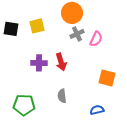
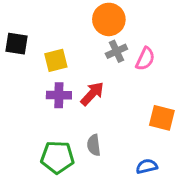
yellow square: (37, 26) -> (56, 60), moved
red arrow: (61, 62) -> (92, 94), turned -120
green pentagon: (24, 105) -> (57, 157), moved

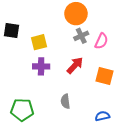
red arrow: (92, 94) -> (75, 65), moved
orange square: (162, 118) -> (105, 76), moved
green pentagon: (57, 157) -> (22, 110), moved

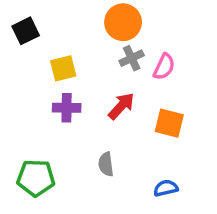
black square: (12, 31) -> (26, 31), moved, turned -35

